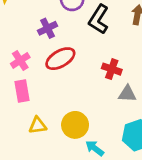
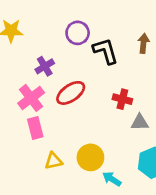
black L-shape: (99, 19) -> (105, 51), turned 136
purple cross: (48, 28) -> (45, 66), moved
pink cross: (20, 60) -> (31, 98), size x1.4

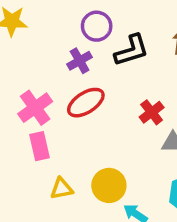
black L-shape: (105, 51) -> (132, 50), turned 88
purple cross: (45, 66) -> (80, 61), moved
red cross: (122, 99) -> (152, 112), turned 36

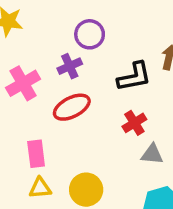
black L-shape: (132, 50) -> (134, 77), moved
pink cross: (35, 108) -> (23, 83), moved
pink rectangle: (39, 146) -> (36, 154), moved

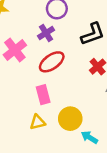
pink rectangle: (36, 154) -> (43, 95), moved

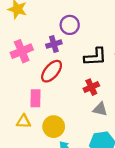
red ellipse: (52, 62) -> (52, 71), turned -30

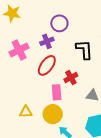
black L-shape: (95, 57) -> (84, 50), turned -85
red cross: (91, 87) -> (71, 78), moved
pink rectangle: (36, 98) -> (57, 92), moved

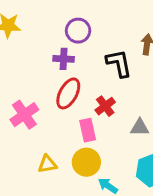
purple cross: (47, 41) -> (64, 59), turned 32
pink cross: (19, 50) -> (24, 115), moved

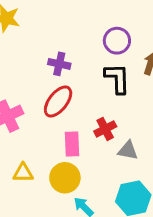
purple circle: (78, 31) -> (117, 41), moved
red cross: (105, 106) -> (105, 129), moved

